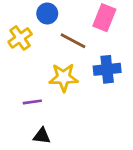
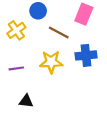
purple line: (32, 102) -> (16, 68), moved
black triangle: (42, 136) -> (26, 101), moved

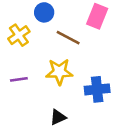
blue cross: (86, 55) -> (97, 89), moved
black triangle: (26, 101) -> (58, 117), moved, turned -32

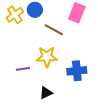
yellow cross: (19, 35) -> (15, 15), moved
purple line: (19, 79) -> (23, 69), moved

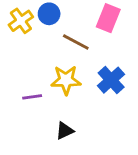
blue cross: (77, 71) -> (111, 80), moved, turned -36

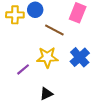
yellow cross: (21, 21) -> (15, 15), turned 36
purple line: (32, 97) -> (23, 69), turned -32

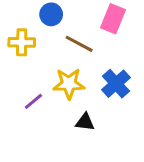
yellow cross: (15, 15) -> (22, 42), moved
black triangle: (46, 94) -> (85, 122), moved, turned 32

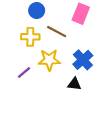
yellow cross: (22, 42) -> (30, 37), moved
black triangle: (85, 122) -> (74, 84), moved

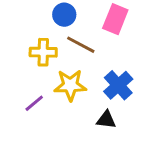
blue circle: (37, 11) -> (64, 15), moved

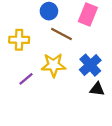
yellow cross: (43, 52) -> (19, 40), moved
black triangle: (106, 120) -> (97, 89), moved

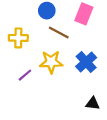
black triangle: (97, 89) -> (93, 103), moved

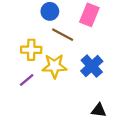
yellow cross: (18, 38) -> (31, 50), moved

